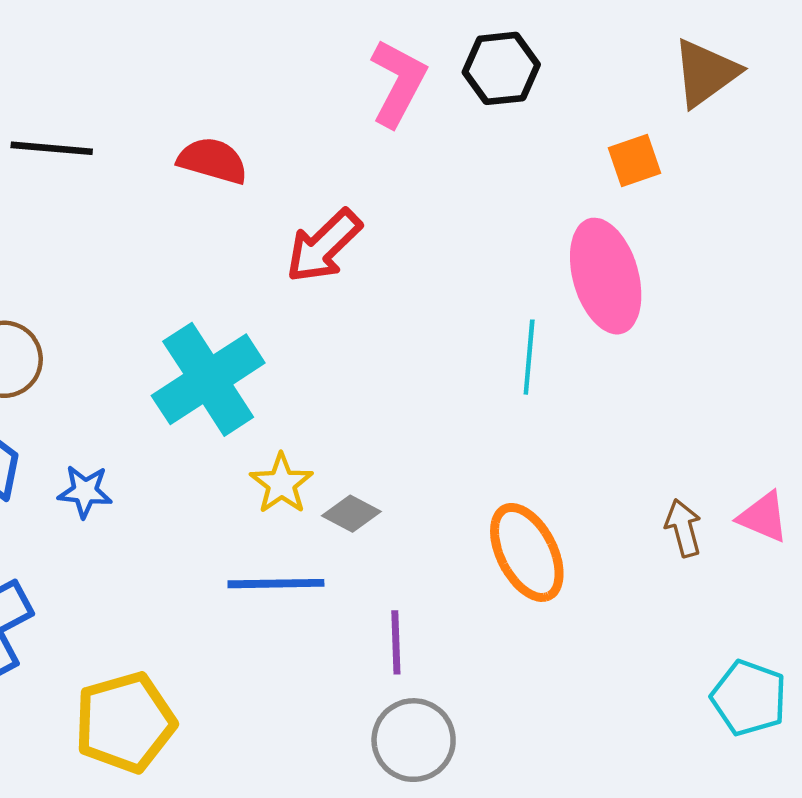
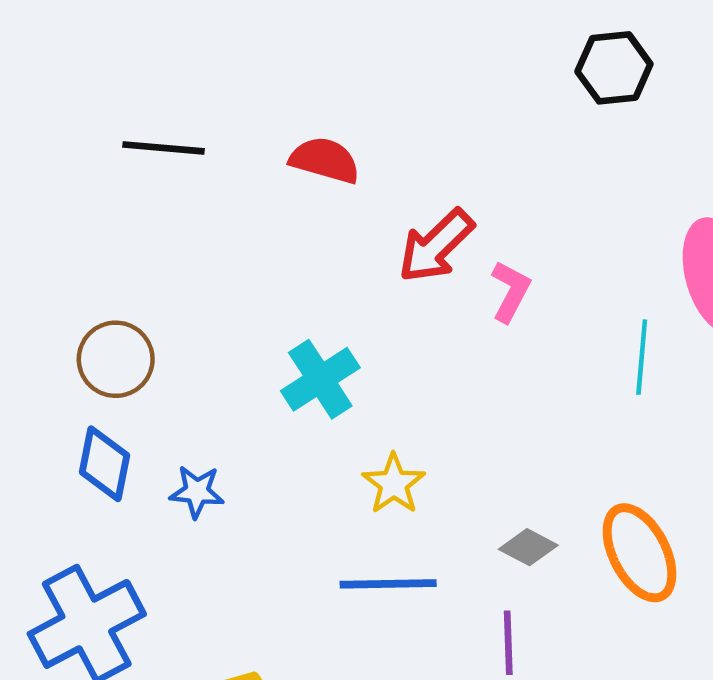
pink L-shape: (398, 83) -> (510, 291), moved, size x0.7
cyan cross: (208, 379) -> (320, 379), size x0.7
gray diamond: (351, 514) -> (528, 547), moved

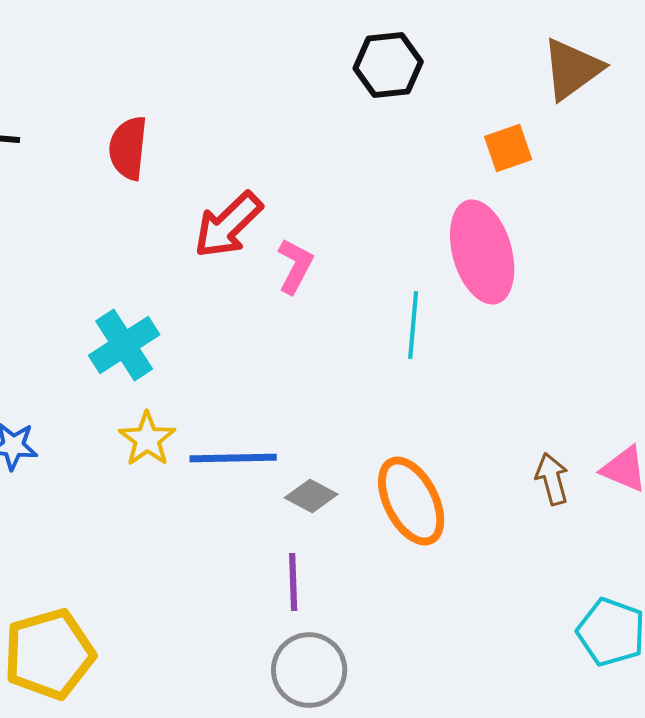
red semicircle: (325, 160) -> (128, 148), turned -100
yellow star: (394, 484) -> (147, 439), moved
blue line: (388, 584) -> (233, 458), moved

